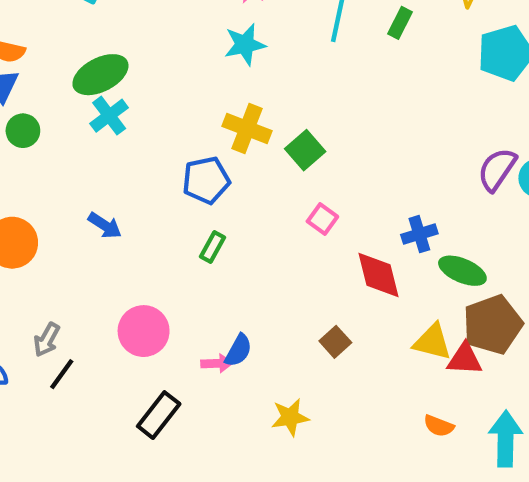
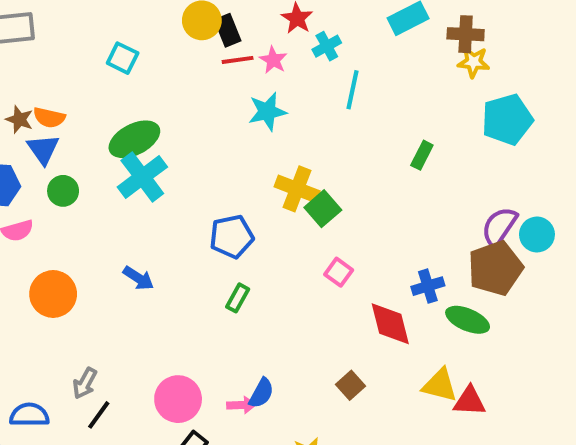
green rectangle: (400, 23) -> (422, 155), moved
cyan cross: (109, 116) -> (142, 177), size x1.4
yellow cross: (247, 129) -> (297, 189), moved
brown pentagon: (493, 325) -> (495, 268), moved
pink circle: (144, 331) -> (178, 399), moved

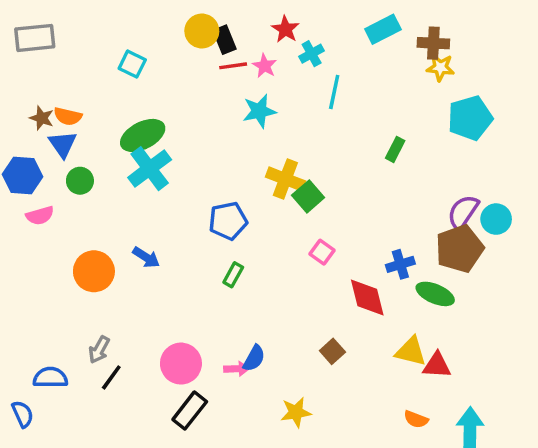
orange circle: (53, 294) -> (94, 271), moved

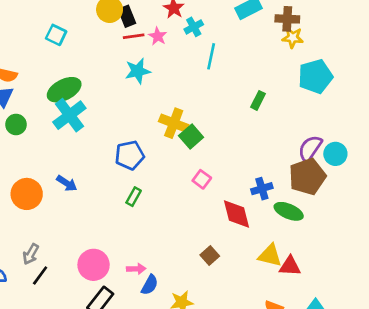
cyan star: (259, 111) -> (138, 71), moved
blue semicircle: (254, 358) -> (150, 285), moved

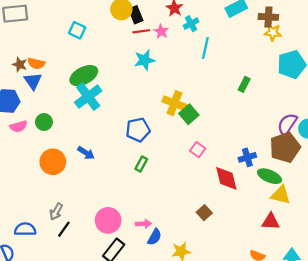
green circle: (16, 124) -> (44, 122), moved
yellow triangle: (270, 255) -> (281, 195), moved

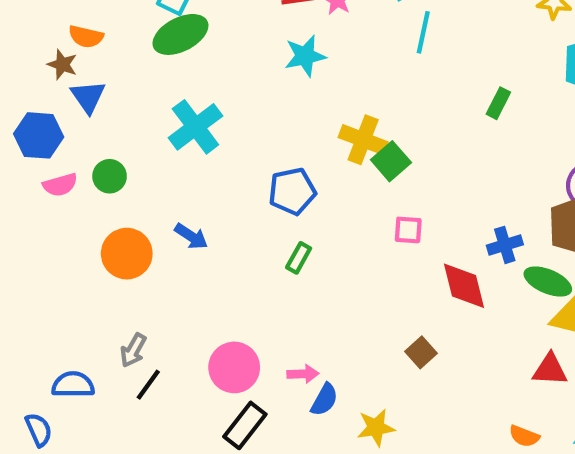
orange semicircle: (36, 63) -> (86, 37), moved
green ellipse: (84, 76) -> (180, 34), moved
pink square: (198, 150) -> (408, 230), turned -32

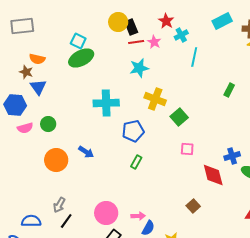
cyan cross: (195, 127) -> (106, 103), moved, turned 35
yellow cross: (363, 140) -> (155, 99), moved

